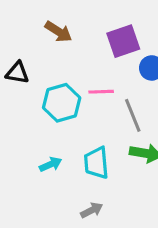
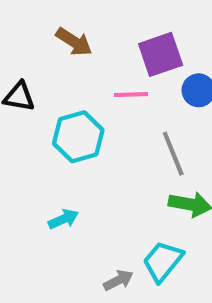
pink line: (101, 92) -> (131, 95), moved
cyan trapezoid: (96, 163) -> (163, 261), moved, turned 44

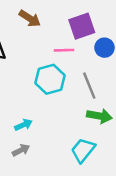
cyan hexagon: (78, 137) -> (50, 79), moved
gray arrow: (118, 280) -> (21, 150), moved

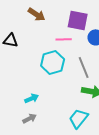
purple square: (82, 26) -> (78, 20), turned 30

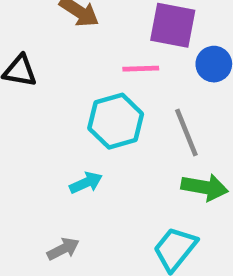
cyan arrow: (32, 98) -> (86, 183), moved

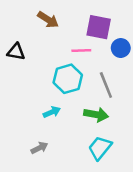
green arrow: (205, 187) -> (96, 115), moved

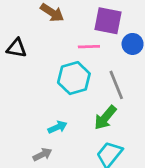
cyan arrow: (52, 112) -> (58, 127), moved
green arrow: (96, 115) -> (105, 118), turned 120

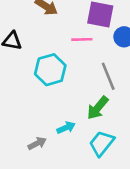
cyan hexagon: (74, 78) -> (50, 70), moved
cyan arrow: (58, 127) -> (66, 128), moved

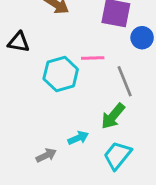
pink line: (82, 39) -> (93, 58), moved

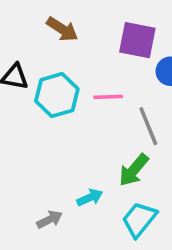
cyan hexagon: (61, 74) -> (57, 95), moved

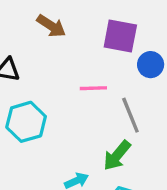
cyan hexagon: (57, 95) -> (26, 122), moved

